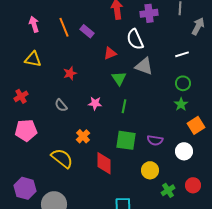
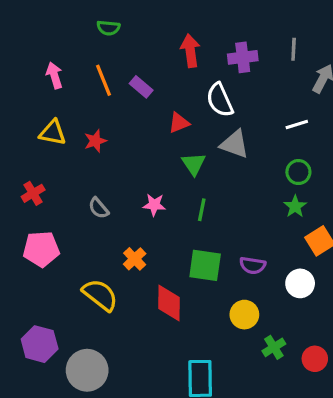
red star: (70, 73) -> (95, 141), moved
red circle: (193, 185) -> (315, 359), moved

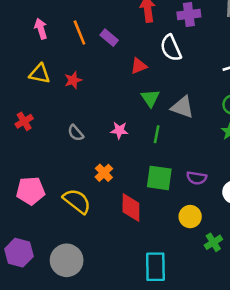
gray triangle: (235, 144) -> (182, 107), moved
pink pentagon: (41, 249) -> (31, 191), moved
purple hexagon: (40, 344) -> (19, 253), moved

